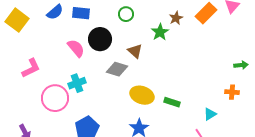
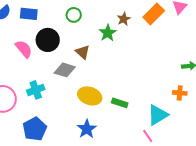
cyan cross: (77, 83) -> (36, 90), moved
cyan triangle: (210, 114) -> (158, 115), size x1.6

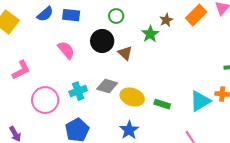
black circle: (48, 40) -> (102, 41), moved
gray diamond: (65, 70) -> (107, 86), moved
cyan triangle: (158, 115) -> (200, 101), moved

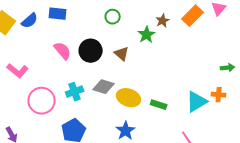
blue semicircle: (45, 14) -> (30, 21), moved
blue rectangle: (71, 15) -> (58, 14), moved
black circle: (102, 41) -> (91, 51), moved
pink L-shape: (21, 70) -> (18, 71), turned 65

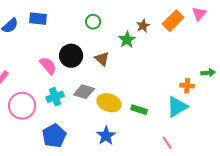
pink semicircle: (63, 51) -> (48, 66), moved
orange cross: (219, 95) -> (187, 86), moved

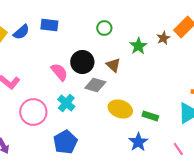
brown star: (143, 26) -> (163, 38), moved
gray diamond: (84, 92) -> (95, 85), moved
cyan cross: (55, 97) -> (66, 103), turned -30
blue star: (106, 136) -> (138, 142), moved

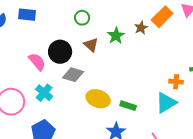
brown triangle: (113, 65) -> (91, 45), moved

